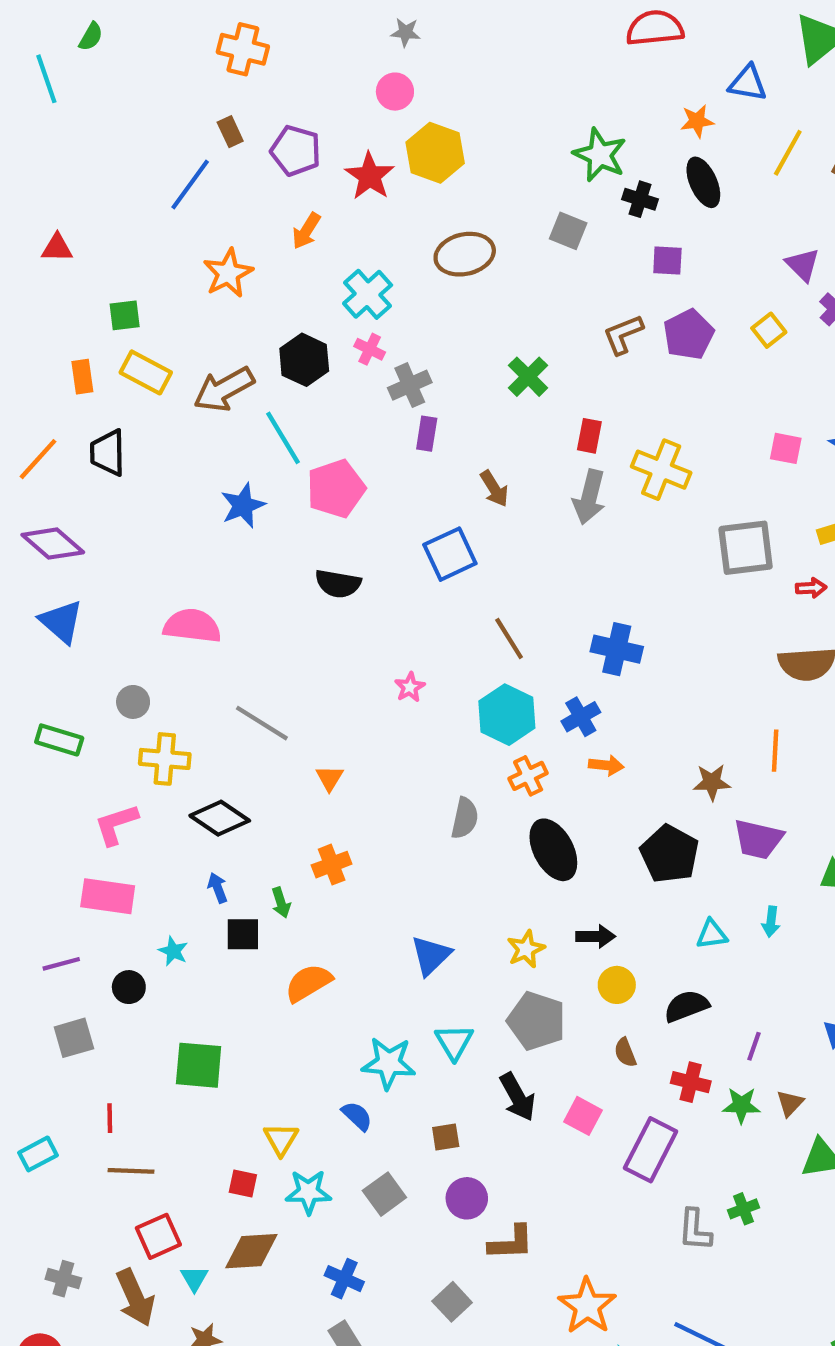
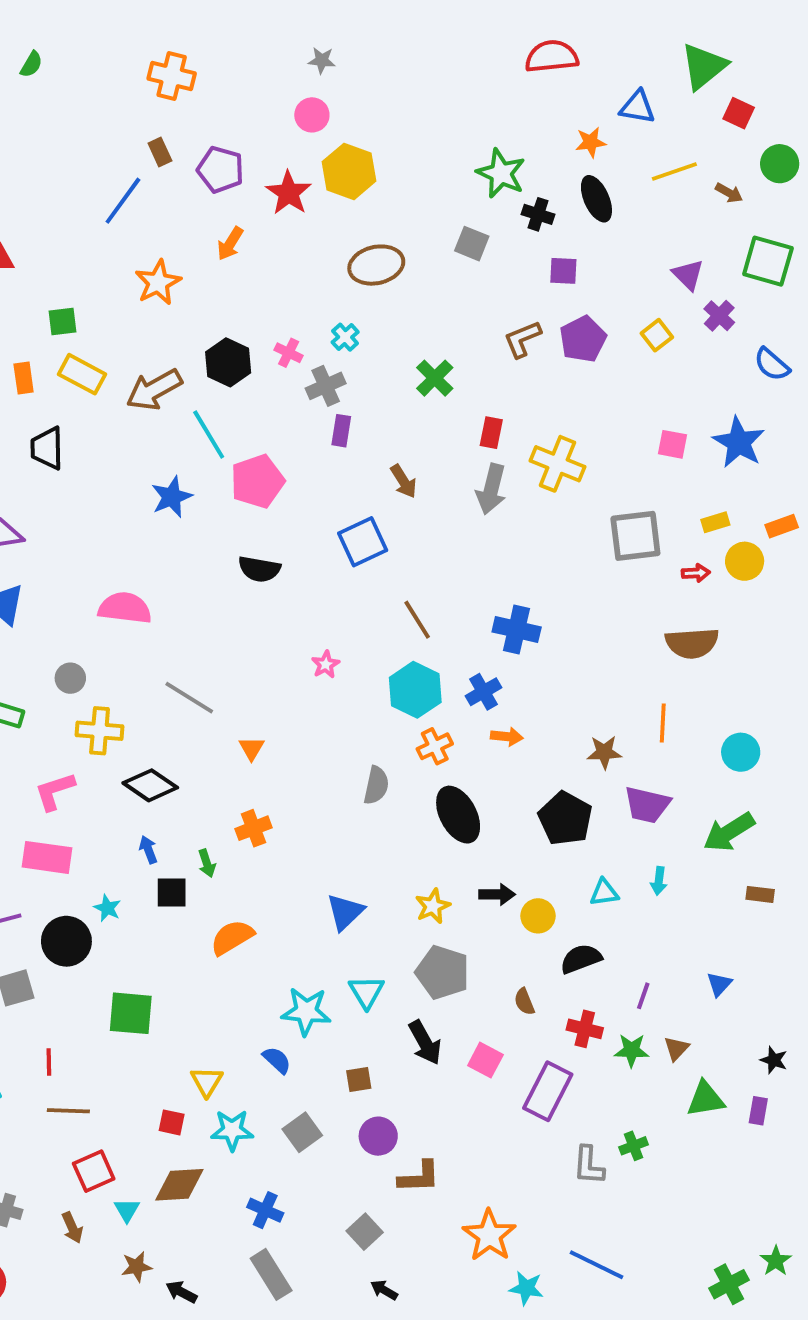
yellow line: (788, 153) -> (674, 171), turned 42
cyan cross: (368, 294) -> (345, 337), moved, size x0.6
yellow circle: (617, 985) -> (538, 916), moved
black circle: (129, 987) -> (66, 941), size x1.6
brown arrow: (135, 1298) -> (72, 1228), size x0.6

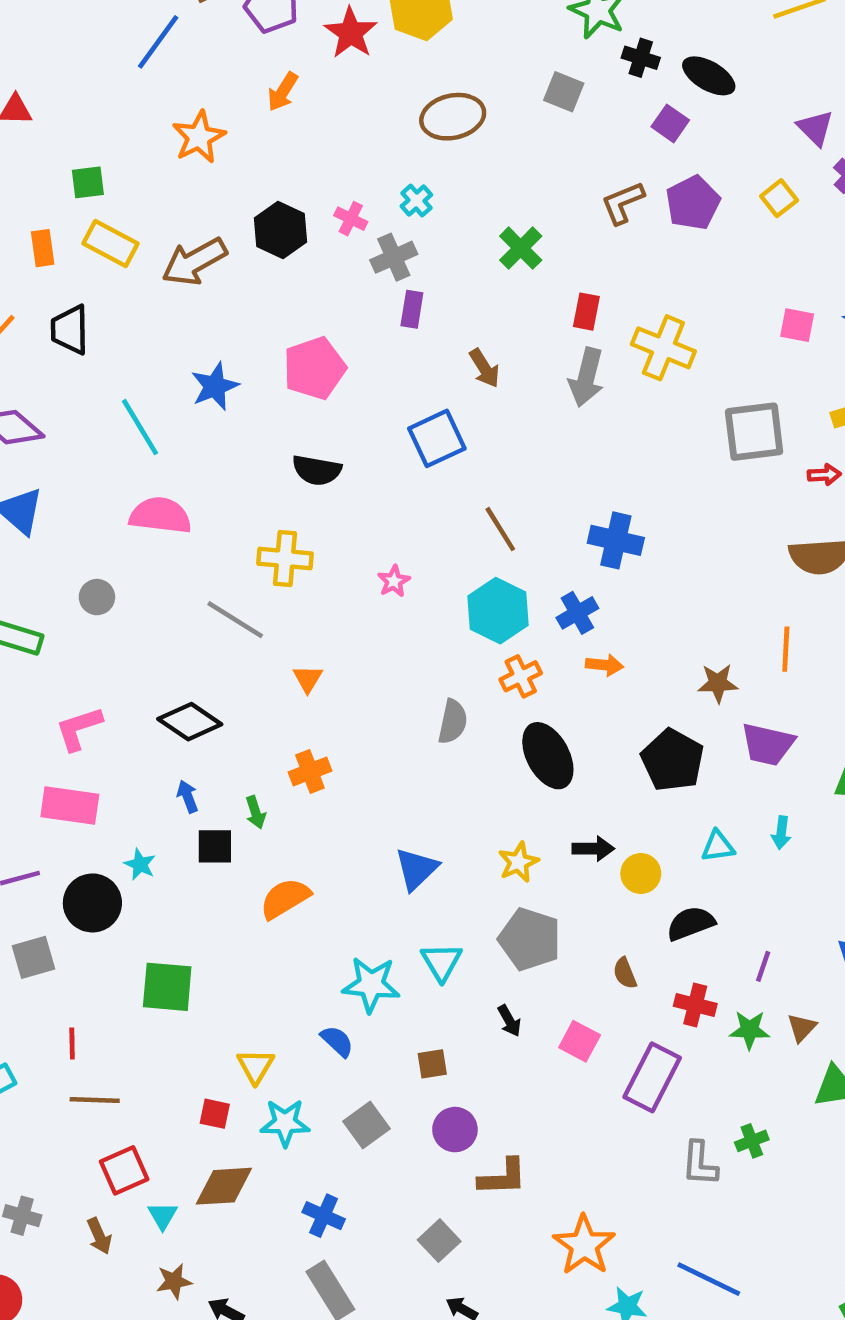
black ellipse: (596, 199) -> (709, 76), moved, turned -36
purple square: (563, 271) -> (670, 123), turned 32
cyan line: (209, 435) -> (140, 427), moved
yellow cross: (100, 731) -> (285, 559), moved
black arrow: (425, 1043) -> (509, 1021), size x0.6

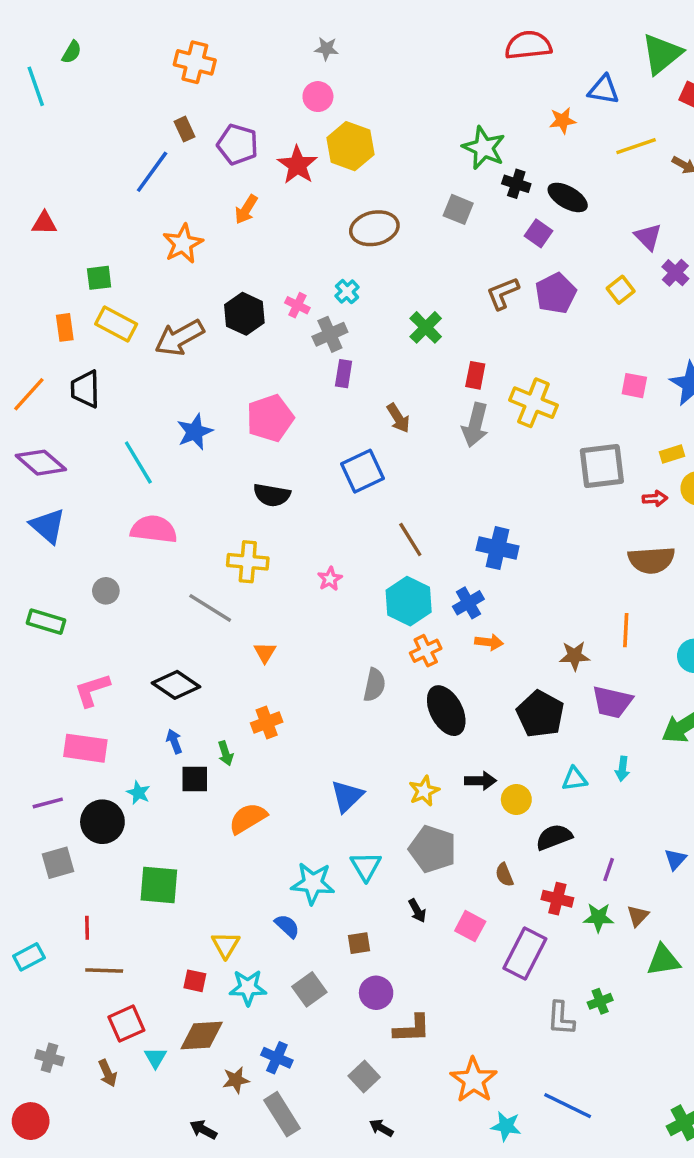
brown star: (174, 1281) -> (236, 1080), moved

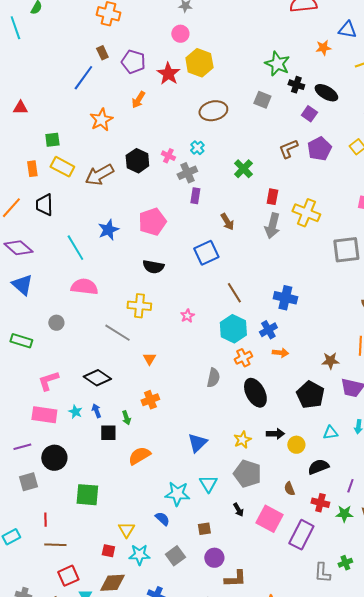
cyan star: (138, 793) -> (75, 412), moved
pink square: (470, 926) -> (269, 519), size x1.5

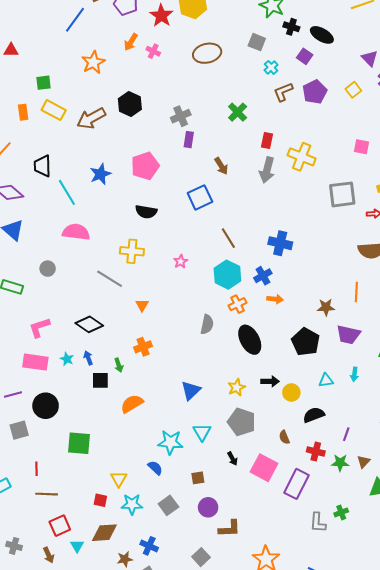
cyan cross: (197, 148) -> (271, 67), moved
pink cross: (168, 156) -> (153, 51), moved
black trapezoid: (44, 205) -> (42, 166), moved

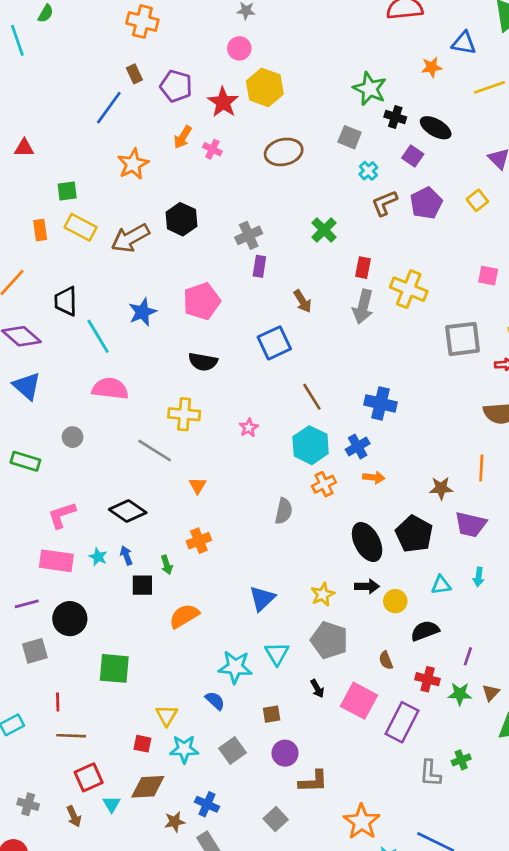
black ellipse: (250, 340) -> (367, 542), moved

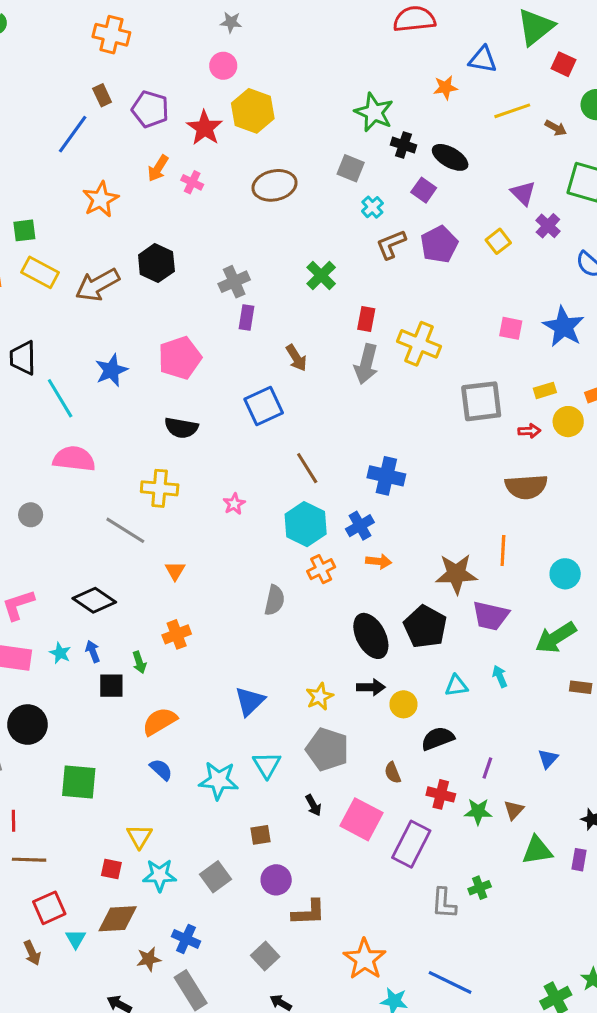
brown star: (441, 488) -> (456, 574), size x1.5
cyan arrow: (479, 577) -> (500, 676), turned 150
blue semicircle: (215, 701) -> (161, 770), moved

